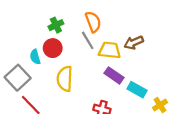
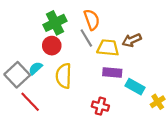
green cross: (56, 25) -> (55, 23), size x1.5
cyan semicircle: (35, 57) -> (36, 68), moved, turned 64
purple rectangle: (114, 75) -> (112, 73), turned -30

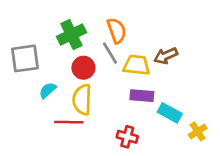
red circle: (52, 46) -> (83, 68), moved
gray square: (17, 75) -> (25, 58), moved, turned 35
red line: (30, 102) -> (69, 122), moved, turned -45

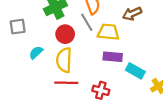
brown arrow: (166, 56) -> (132, 14), moved
gray square: (25, 58) -> (18, 27), size x0.7
red line: (69, 122) -> (66, 83), moved

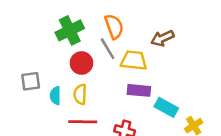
gray square: (18, 27) -> (31, 81), moved
cyan semicircle: (36, 53) -> (55, 96), moved, turned -48
yellow semicircle: (64, 60) -> (80, 94), size x0.7

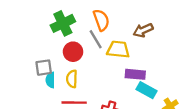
gray square: (31, 81) -> (44, 68), moved
purple rectangle: (139, 90) -> (135, 74), moved

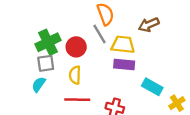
green cross: (63, 23) -> (48, 42), moved
purple rectangle: (135, 74) -> (124, 64), moved
cyan semicircle: (50, 80) -> (39, 84), moved, turned 35

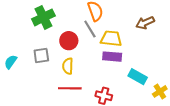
brown arrow: (149, 25) -> (145, 23), moved
green cross: (48, 42) -> (43, 17), moved
cyan semicircle: (39, 84) -> (11, 62), moved

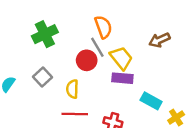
yellow trapezoid: (111, 39) -> (121, 58), turned 45
red circle: (69, 41) -> (87, 60), moved
gray square: (41, 55) -> (43, 77), turned -35

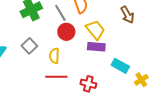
brown arrow: (159, 40) -> (127, 15), turned -96
gray line: (97, 47) -> (60, 13), moved

